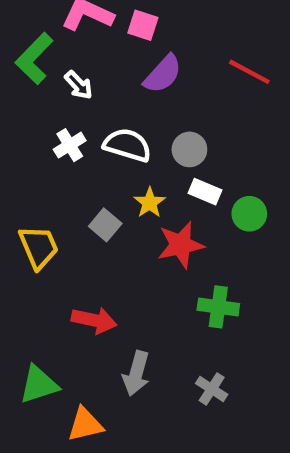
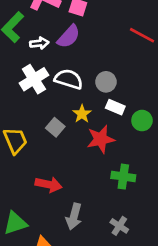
purple semicircle: (163, 74) -> (69, 37), moved
white arrow: (79, 85) -> (39, 43), turned -54
white cross: (70, 145) -> (34, 79), size x1.5

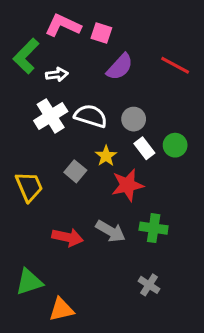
purple semicircle: (69, 37) -> (120, 67), moved
white rectangle: (115, 107) -> (144, 148), turned 30
green circle: (142, 121) -> (175, 145), moved
gray arrow: (74, 217) -> (111, 231), moved, turned -75

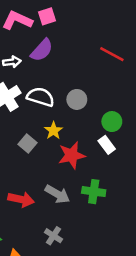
pink square: (101, 33) -> (47, 16), moved, turned -36
purple semicircle: (120, 67) -> (42, 50), moved
white rectangle: (144, 148) -> (107, 145), moved
gray cross: (149, 285) -> (53, 236), moved

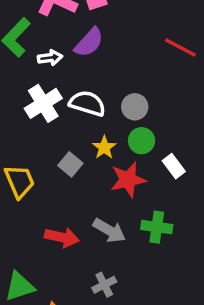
green circle: (112, 122) -> (142, 141), moved
gray cross: (53, 236) -> (104, 285), turned 30

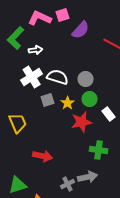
purple semicircle: (89, 42) -> (81, 30), moved
gray square: (70, 164) -> (48, 100), moved, turned 32
gray arrow: (109, 230) -> (88, 177), moved, turned -42

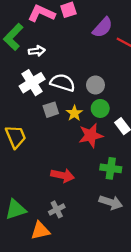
purple semicircle: (81, 30) -> (103, 27), moved
red arrow: (43, 156) -> (63, 175), moved
gray arrow: (88, 177) -> (111, 202), moved, turned 30
gray cross: (68, 184) -> (57, 209), moved

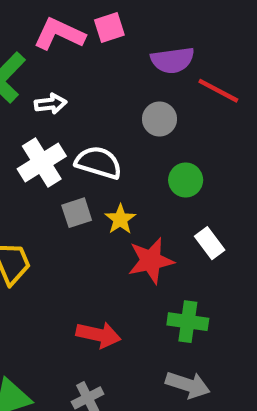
purple semicircle: (103, 27) -> (173, 60), turned 40
gray circle: (95, 85) -> (159, 119), moved
green circle: (100, 108) -> (186, 180), moved

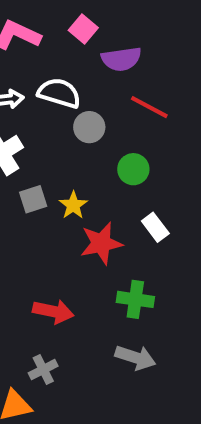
pink square: (109, 27) -> (83, 29), moved, turned -32
red line: (218, 91) -> (149, 107), moved
gray circle: (159, 119) -> (89, 127), moved
white semicircle: (98, 163) -> (59, 93), moved

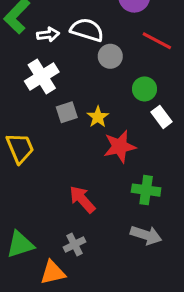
white rectangle: (155, 227) -> (162, 117), moved
red arrow: (53, 311) -> (82, 199), turned -144

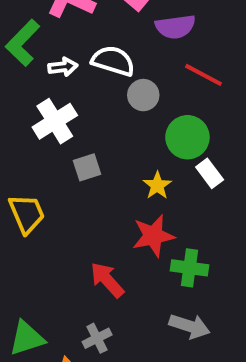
green circle: (144, 89) -> (187, 137), size x1.4
yellow star: (98, 117) -> (157, 185), moved
red star: (120, 146) -> (153, 236), moved

